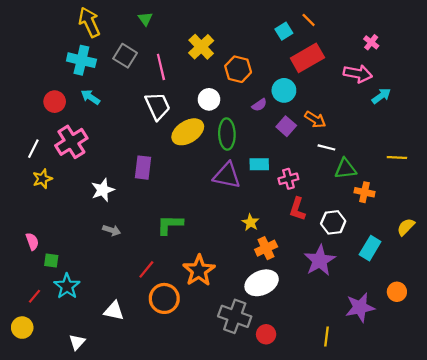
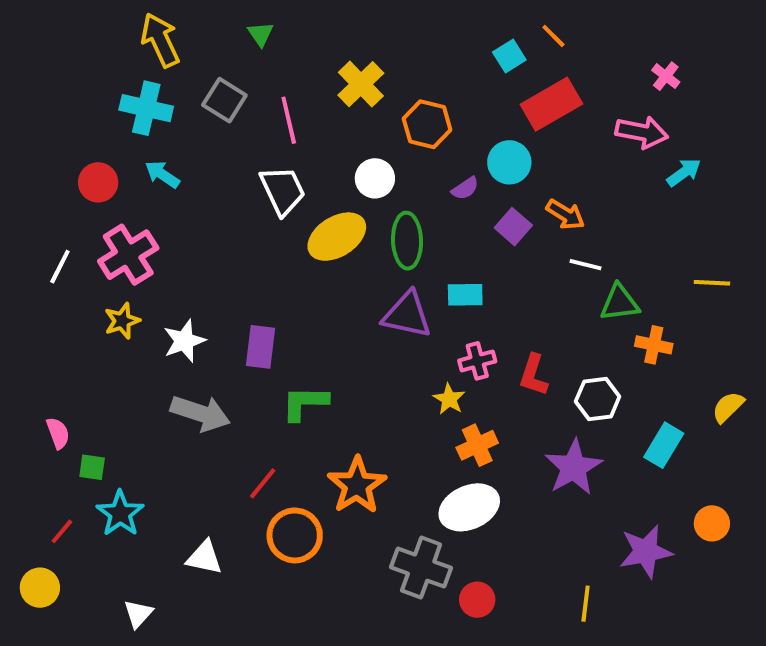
purple rectangle: (143, 168) -> (261, 347), moved
yellow star: (42, 179) -> (122, 321), moved
pink cross: (288, 179) -> (477, 361), moved
gray arrow: (112, 230) -> (200, 413), size x1.8

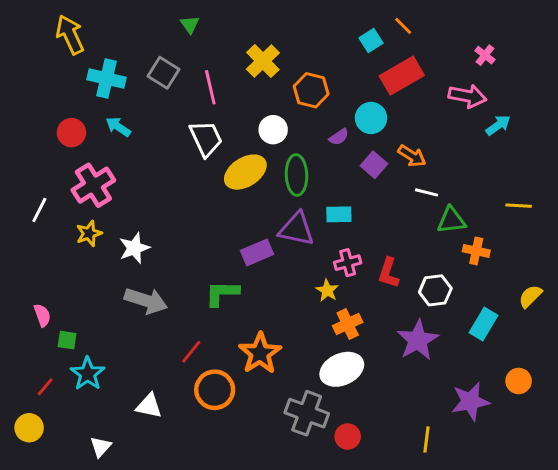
yellow arrow: (160, 40) -> (70, 35), moved
white line: (60, 267) -> (39, 210), moved
purple rectangle: (261, 347) -> (257, 252), moved, turned 60

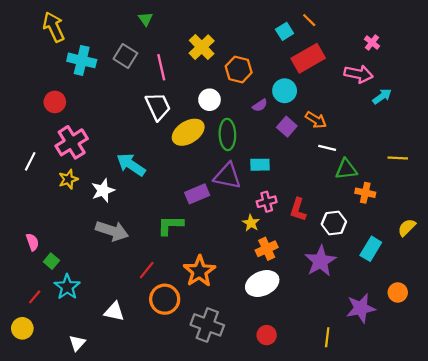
cyan arrow: (118, 127) -> (131, 165), moved, size x1.5
green square: (67, 340) -> (51, 261), turned 32
gray cross: (307, 413) -> (207, 325), moved

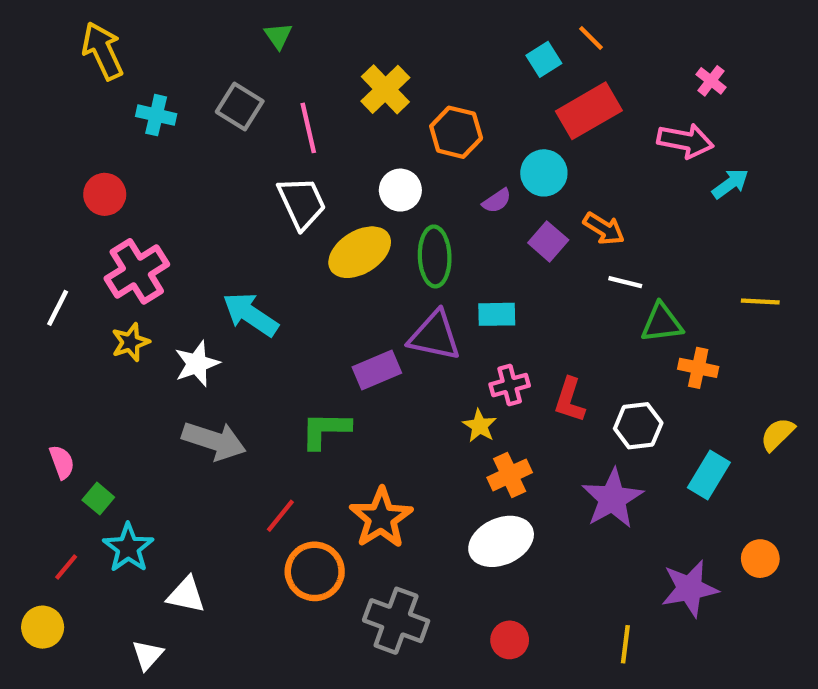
cyan cross: (82, 60) -> (156, 115), size x0.7
white triangle: (114, 312) -> (186, 595), moved

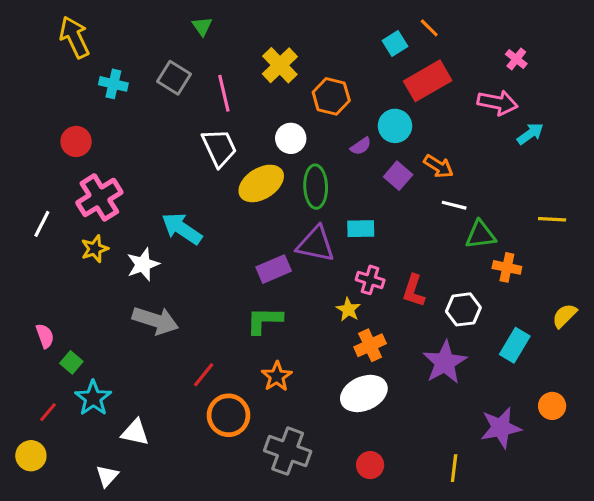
pink cross: (510, 385) -> (370, 280), turned 32
green L-shape: (325, 430) -> (264, 320), moved
orange star: (381, 518) -> (277, 376), size x0.7

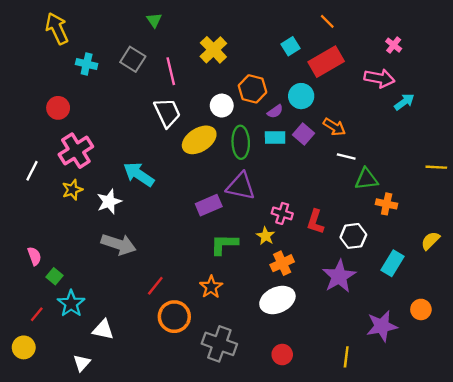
cyan square: (395, 43) -> (290, 46), moved
orange hexagon: (331, 96) -> (253, 89), moved
yellow line: (552, 219) -> (436, 167), moved
cyan rectangle: (361, 229) -> (275, 138), moved
green L-shape: (264, 320) -> (224, 244), moved

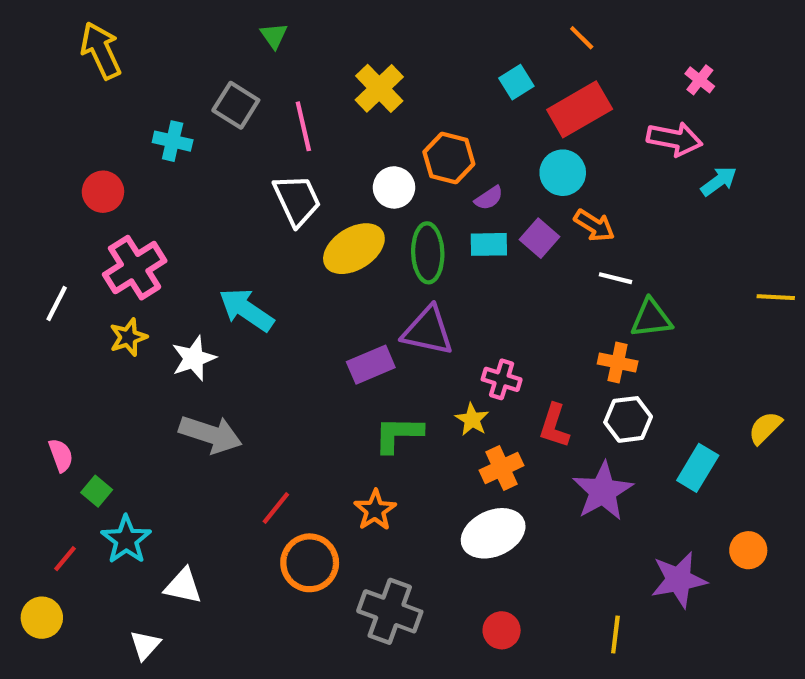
cyan cross: (87, 64) -> (173, 141), moved
cyan circle: (301, 96) -> (563, 173), moved
orange cross: (387, 204) -> (618, 363), moved
red L-shape: (315, 222) -> (554, 426), moved

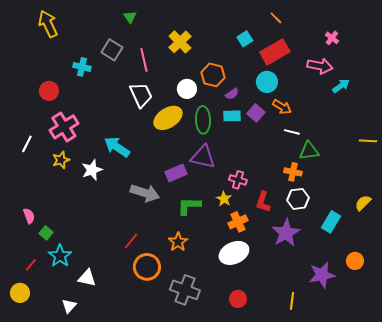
gray arrow: (211, 434) -> (145, 193), moved

